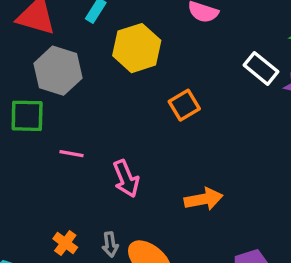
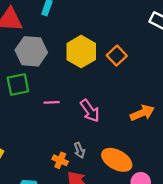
yellow hexagon: (137, 48) -> (81, 52), moved
gray arrow: (110, 244) -> (79, 150), moved

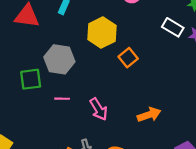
gray hexagon: (31, 51) -> (59, 59), moved
yellow hexagon: (81, 52) -> (102, 33), moved

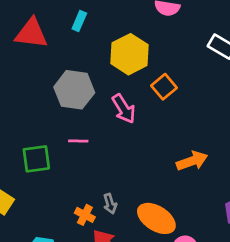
green square: (31, 79) -> (36, 159), moved
pink arrow: (99, 109) -> (124, 109), moved

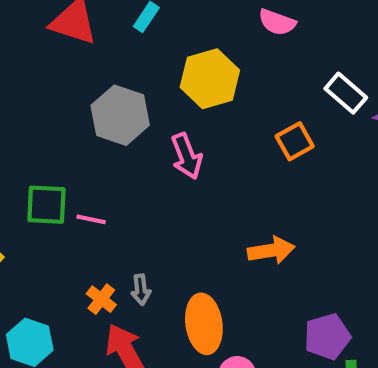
orange square: (164, 87) -> (295, 141), moved
pink line: (78, 141) -> (91, 219), moved
orange ellipse: (156, 218) -> (204, 324), turned 39

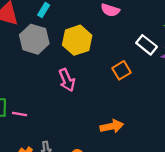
gray hexagon: (120, 115) -> (34, 39), moved

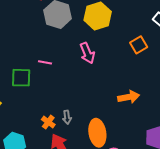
pink line: (19, 114) -> (45, 62), moved

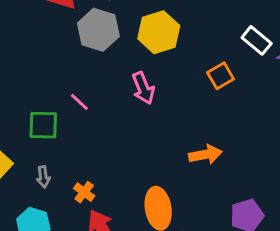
pink line: (45, 62) -> (79, 102), turned 32
gray arrow: (67, 117) -> (43, 177), moved

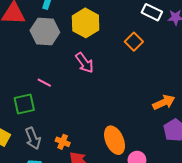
orange arrow: (205, 155) -> (164, 102), moved
gray arrow: (43, 177) -> (33, 138), size x1.5

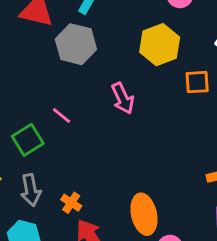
yellow hexagon: (86, 23) -> (160, 45), moved
orange square: (134, 42) -> (197, 82), turned 30
green square: (24, 104) -> (28, 140), turned -30

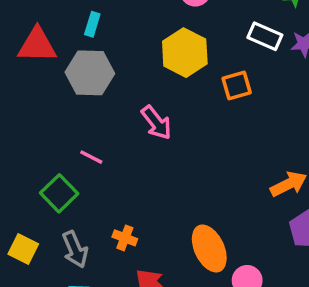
orange cross: (71, 203) -> (125, 238), moved

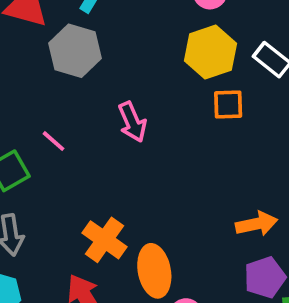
yellow hexagon: (185, 53) -> (210, 52), moved
orange cross: (125, 238) -> (105, 240), moved, size x1.6

